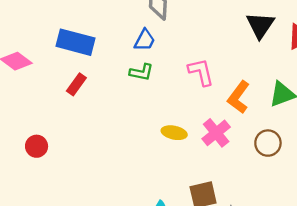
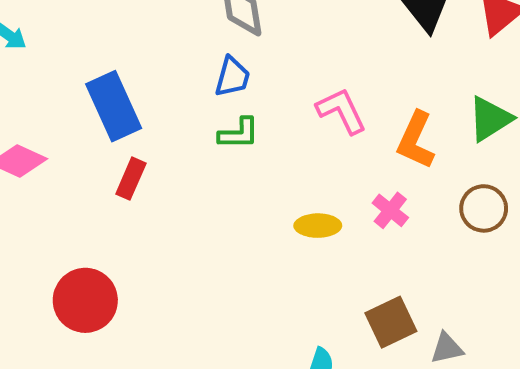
blue rectangle: (75, 42) -> (114, 106), turned 63
pink cross: (216, 133) -> (390, 210), size x0.7
red circle: (37, 146) -> (85, 300), size x1.6

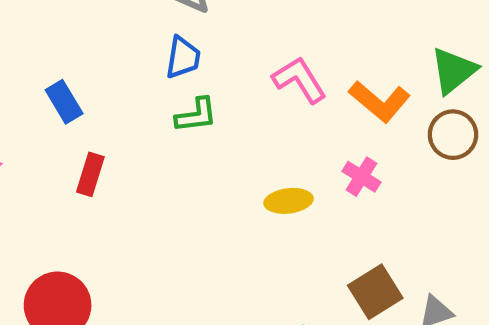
blue rectangle: (114, 106) -> (64, 102), size x0.6
orange L-shape: (416, 140) -> (380, 101), turned -68
brown circle: (484, 208) -> (453, 135), moved

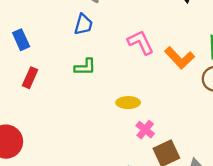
green L-shape: (196, 115) -> (85, 67), moved
pink cross: (361, 177) -> (145, 130), moved

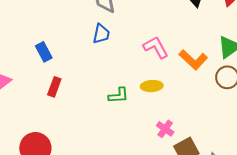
green L-shape: (85, 67) -> (119, 95), moved
yellow ellipse: (128, 103) -> (152, 86), moved

